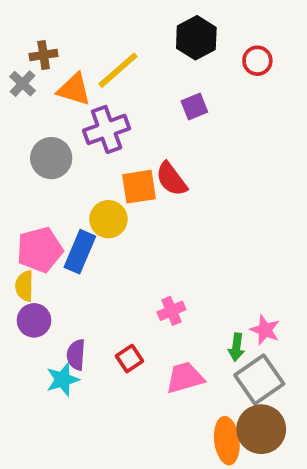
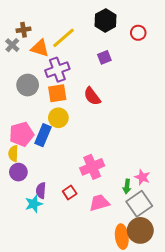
orange square: (139, 187) -> (57, 93), moved
pink cross: (171, 311) -> (92, 167), size x1.6

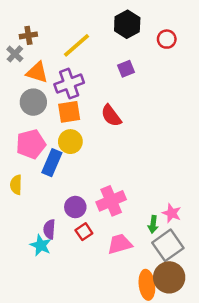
orange triangle: (40, 48) -> (37, 72), moved
pink pentagon: (21, 134) -> (31, 144), moved
purple circle: (18, 172) -> (75, 207), moved
cyan star: (34, 204) -> (41, 245), turned -30

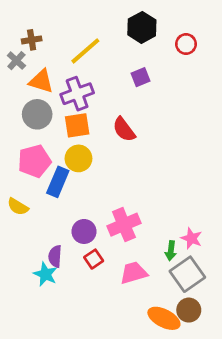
yellow semicircle: (16, 185) -> (18, 207), turned -60
brown circle: (169, 277) -> (189, 310), size x0.7
orange ellipse: (147, 285) -> (164, 318), turned -56

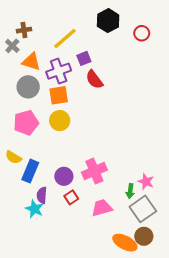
purple square: (141, 77) -> (84, 58), moved
red semicircle: (124, 129) -> (94, 80), moved
blue rectangle: (58, 182) -> (30, 171), moved

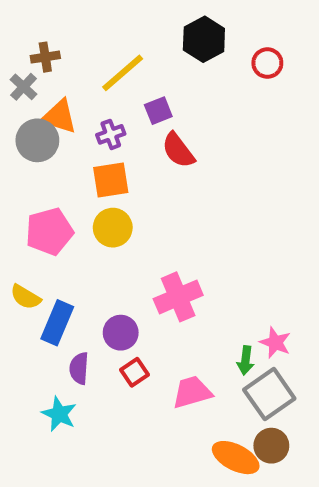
purple cross: (59, 71) -> (111, 134), size x0.6
gray circle: (28, 87) -> (37, 140), moved
pink cross: (94, 171) -> (178, 297), moved
cyan star: (34, 209) -> (59, 414), moved

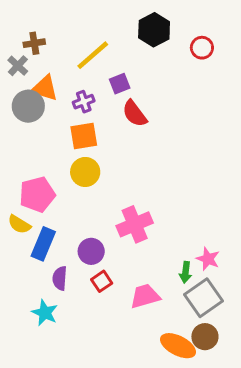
pink pentagon: (49, 232) -> (37, 194), moved

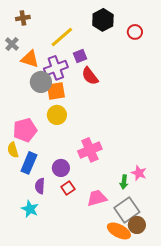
brown cross: (34, 43) -> (23, 18), moved
purple cross: (84, 102) -> (56, 68), size x1.6
gray circle: (28, 106) -> (41, 82), moved
yellow semicircle: (19, 224) -> (13, 150), turned 42
gray square: (203, 298) -> (127, 210), moved

